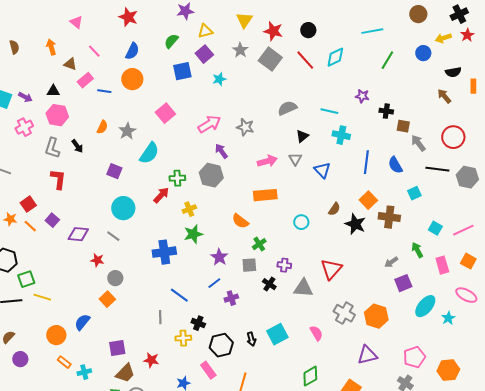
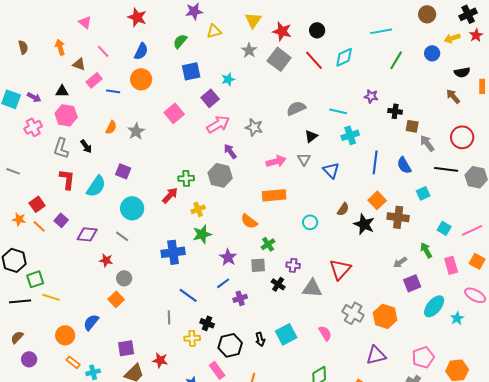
purple square: (204, 54) -> (210, 98), moved
cyan cross: (341, 135) -> (350, 135), turned -30
cyan semicircle: (149, 153) -> (96, 186), moved

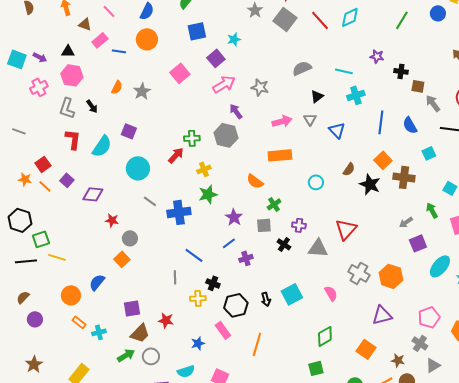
gray line: (122, 236) -> (150, 201), moved

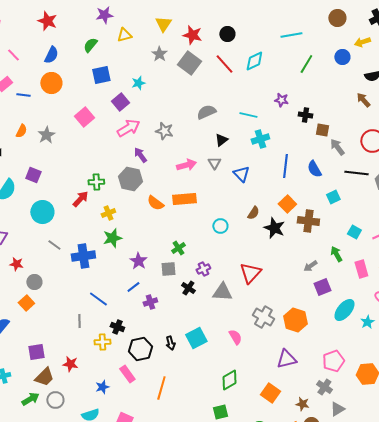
orange semicircle: (255, 181) -> (155, 203), moved
purple cross: (299, 225) -> (203, 269), turned -32

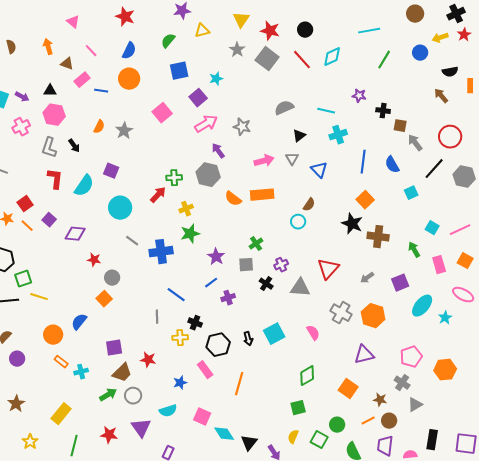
black line: (356, 173) -> (434, 169), turned -55
brown semicircle: (253, 213) -> (309, 205), moved
brown cross: (308, 221) -> (378, 237), moved
gray arrow: (310, 266) -> (367, 278), moved

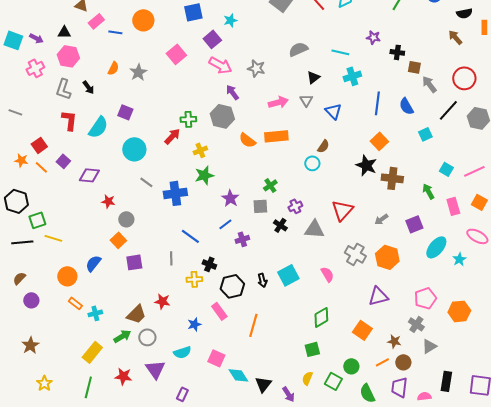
pink arrow: (206, 124) -> (220, 65), turned 60
purple square: (114, 348) -> (134, 262), moved
yellow rectangle: (61, 414) -> (92, 352), moved

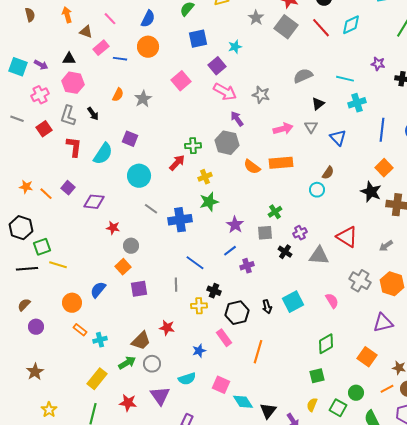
gray line: (15, 112) -> (17, 119), moved
red square: (39, 145) -> (44, 129), moved
red triangle: (342, 210) -> (347, 237), turned -40

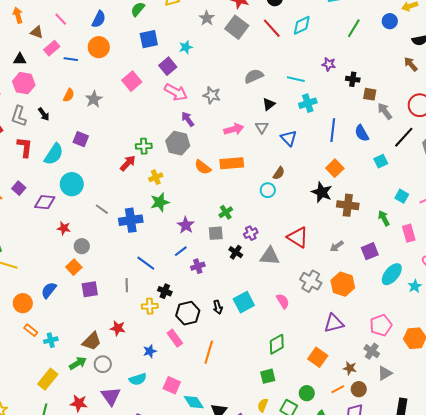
cyan circle: (139, 176) -> (72, 184), moved

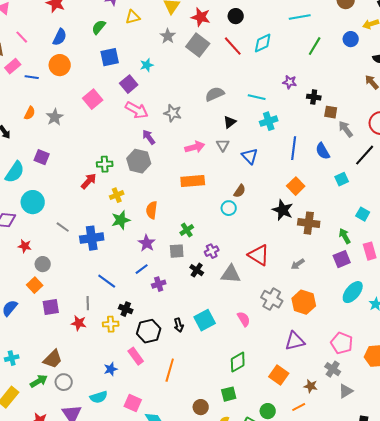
orange semicircle: (203, 167) -> (152, 210), moved, turned 60
purple square: (370, 251) -> (342, 259), moved
pink pentagon: (381, 325) -> (342, 343), turned -30
red star: (118, 328) -> (79, 323), moved
brown circle: (359, 389) -> (201, 407), moved

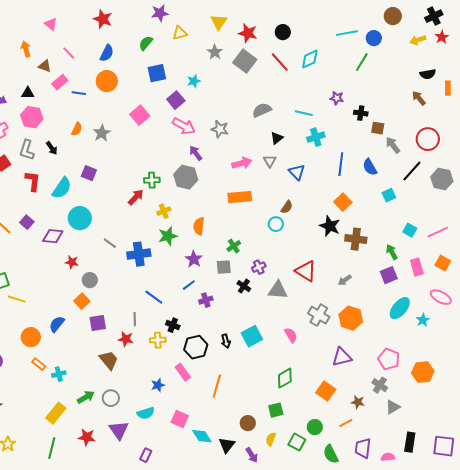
blue circle: (351, 39) -> (374, 38), moved
brown trapezoid: (53, 359) -> (109, 360), moved, turned -85

